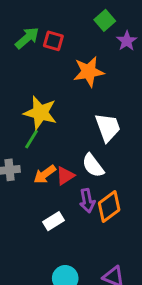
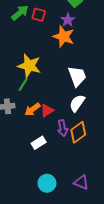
purple star: (127, 41) -> (68, 20), moved
orange star: (89, 72) -> (64, 37), turned 30
white semicircle: (93, 165) -> (77, 103), moved, turned 72

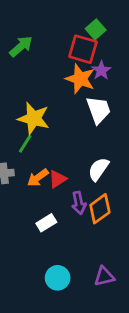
red square: (39, 15) -> (83, 49), moved, size x1.5
purple star: (68, 20) -> (101, 70), moved
white trapezoid: (77, 76) -> (98, 110), moved
purple triangle: (81, 182) -> (104, 276), turned -35

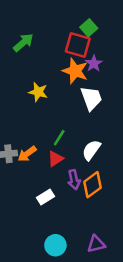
yellow star: (34, 118) -> (38, 92), moved, size x0.7
green line: (25, 144) -> (59, 138), moved
orange arrow: (38, 178) -> (27, 154), moved

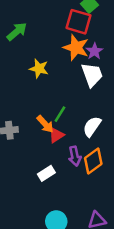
green arrow: (23, 43) -> (17, 32), moved
purple star: (94, 64) -> (94, 51), moved
orange arrow: (27, 154) -> (45, 124), moved, turned -96

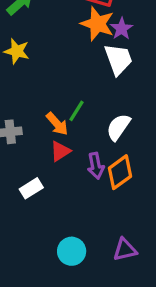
yellow star: (39, 69) -> (17, 51), moved
red triangle: (56, 135) -> (60, 151), moved
white rectangle: (46, 173) -> (31, 188), moved

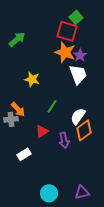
yellow star: (17, 51) -> (32, 79), moved
orange arrow: (57, 124) -> (18, 109), moved
orange diamond: (120, 172) -> (84, 130), moved

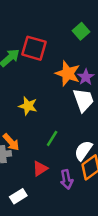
red square: (67, 31) -> (34, 48), moved

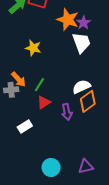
green line: (52, 138) -> (39, 85), moved
white semicircle: (83, 151) -> (81, 87), turned 30

